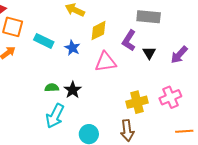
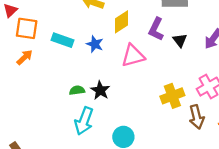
brown arrow: (127, 131) -> (197, 117), moved

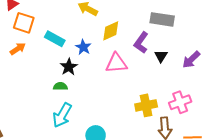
black star: (100, 90) -> (69, 67), moved

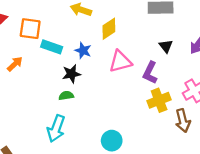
orange square: (24, 23) -> (30, 29), moved
purple L-shape: (141, 43) -> (150, 73), moved
black star: (69, 67) -> (71, 74), turned 30
cyan arrow: (62, 115) -> (56, 129), moved

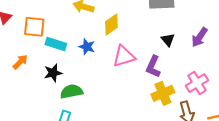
black star: (71, 74) -> (53, 73), moved
green semicircle: (66, 96) -> (72, 91), size x1.5

